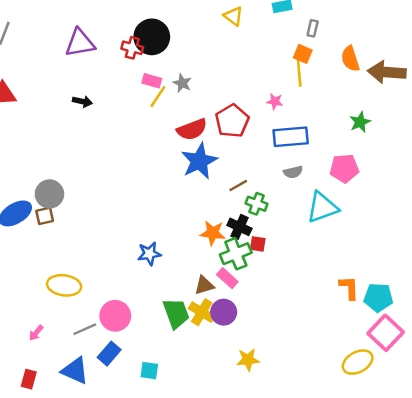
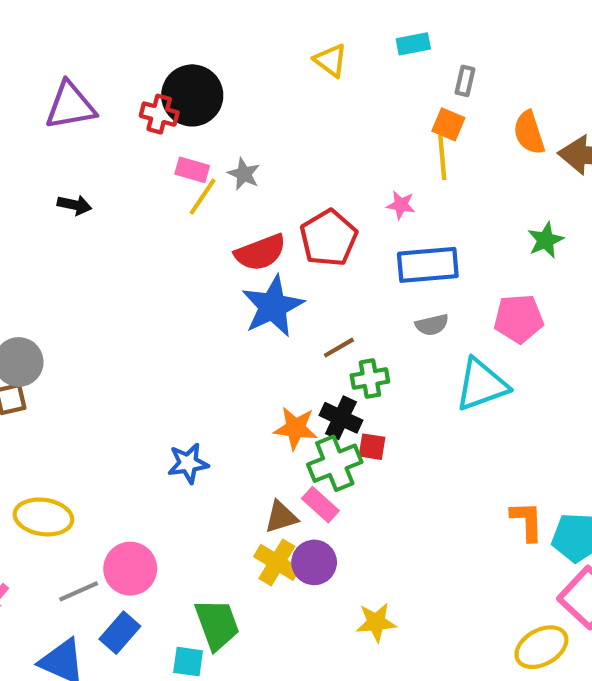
green cross: (257, 204) -> (370, 379), turned -30
green trapezoid: (176, 313) -> (217, 624), moved
yellow star: (248, 360) -> (376, 622), moved

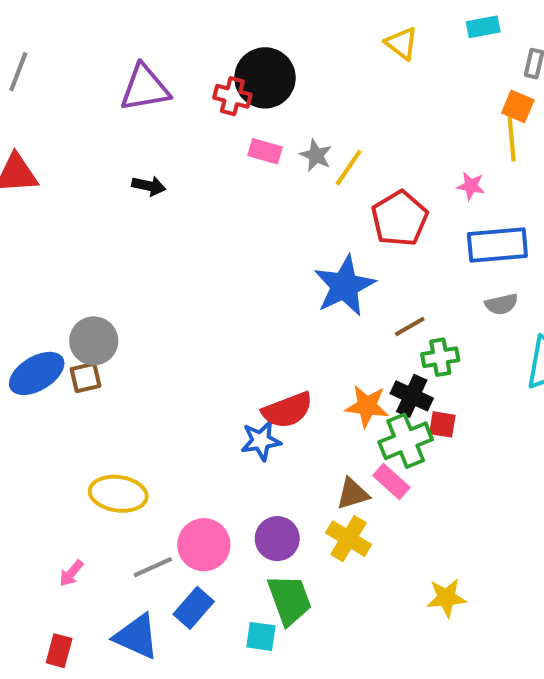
yellow line: (203, 197) -> (349, 168), moved
red semicircle: (260, 252) -> (287, 410), moved
purple circle: (314, 562) -> (277, 539), moved

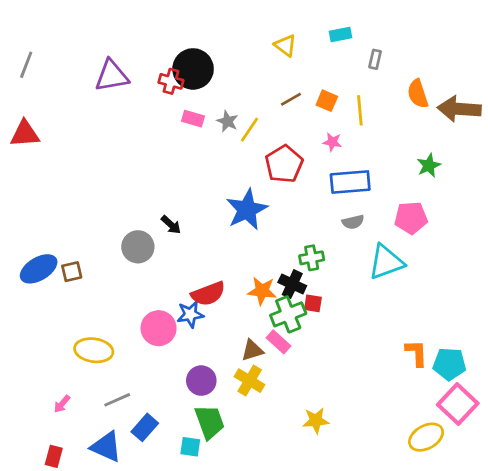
orange square: (518, 106) -> (327, 101), moved
black arrow: (149, 186) -> (171, 225), moved, turned 30
brown line: (410, 327) -> (291, 99), moved
gray circle: (94, 341) -> (138, 247), moved
pink circle: (204, 545) -> (159, 328), moved

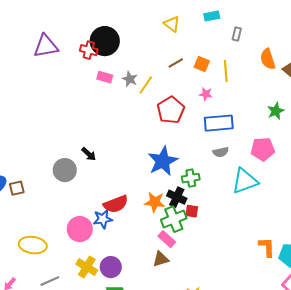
blue star: (247, 210) -> (163, 161), moved
brown triangle: (252, 350) -> (161, 259), moved
yellow cross: (250, 381) -> (87, 267), moved

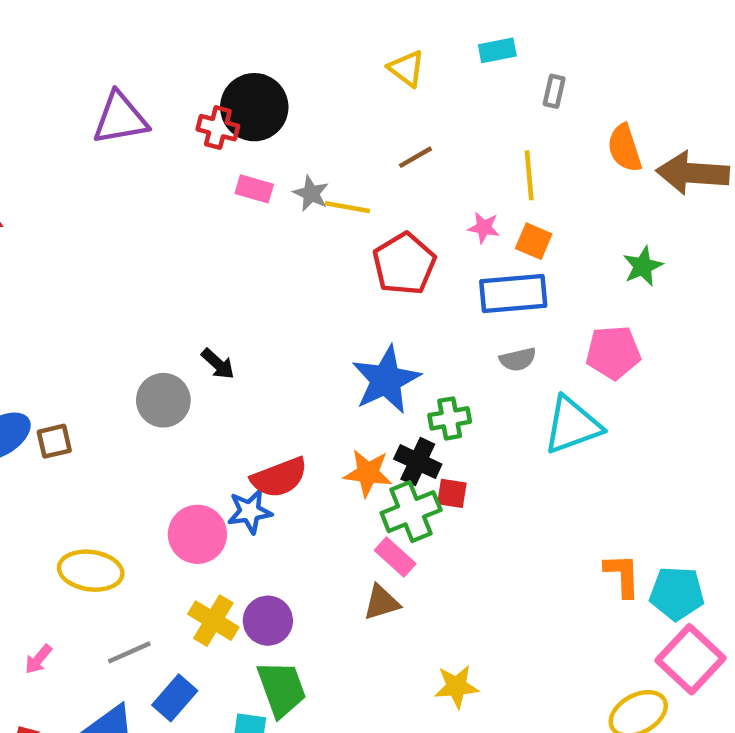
orange square: (202, 64) -> (534, 241), moved
yellow line: (146, 85) -> (347, 207), turned 66

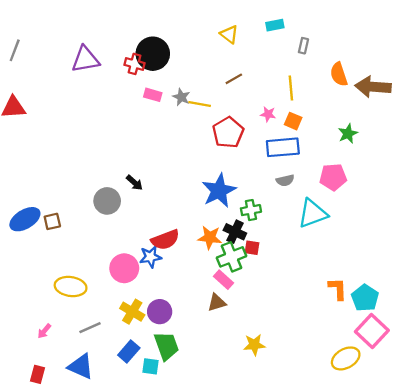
cyan pentagon: (677, 593) -> (365, 298), turned 30
blue rectangle: (175, 698) -> (129, 352), moved

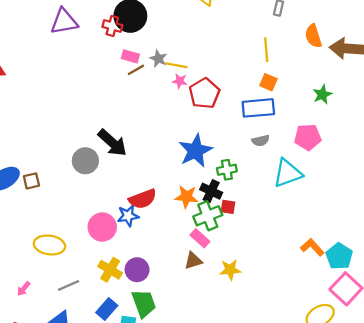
brown line: (234, 79) -> (136, 70), moved
pink star: (268, 114) -> (180, 81), moved
black arrow: (134, 183) -> (112, 143), size x1.8
orange L-shape: (338, 289) -> (312, 247), turned -40
yellow star: (254, 345) -> (230, 270), moved

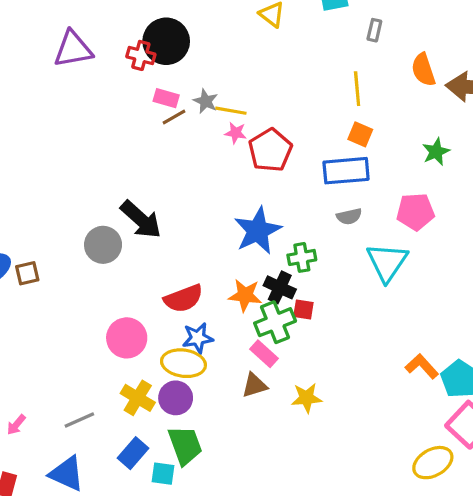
cyan triangle: (288, 173) -> (387, 262), turned -36
blue star: (128, 216) -> (198, 338), moved
yellow ellipse: (49, 245) -> (183, 363), moved

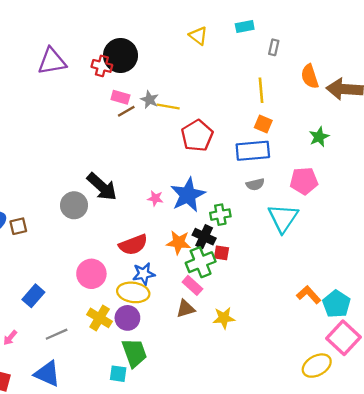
pink star: (236, 133) -> (155, 198), moved
blue rectangle: (133, 453) -> (33, 296), moved

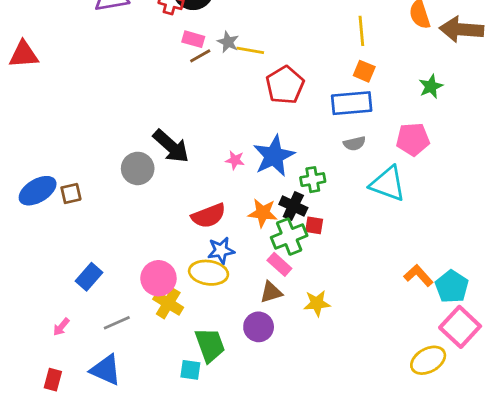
cyan triangle: (283, 218) -> (388, 184), turned -44
pink circle: (91, 274) -> (158, 278), moved
purple circle: (127, 318) -> (259, 327), moved

